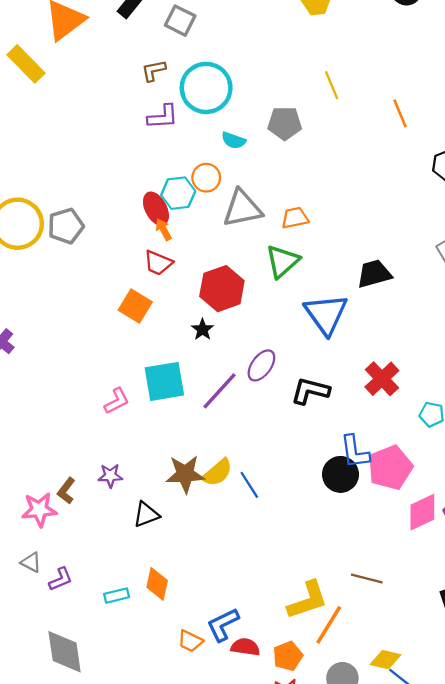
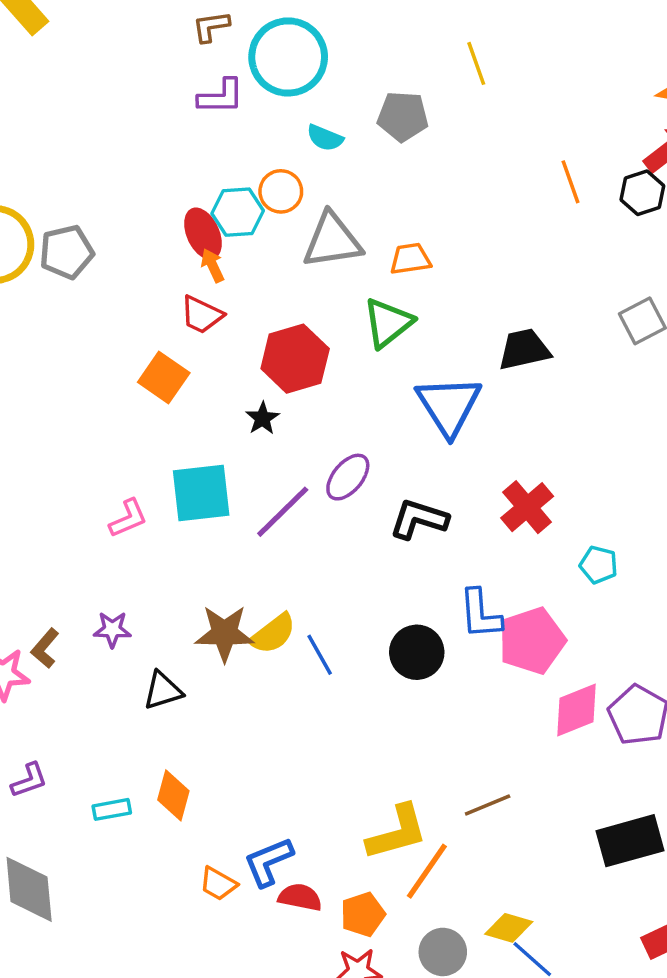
orange line: (400, 113) -> (571, 182), moved
black circle: (340, 474) -> (417, 652), moved
brown line: (367, 579) -> (488, 805), turned -40

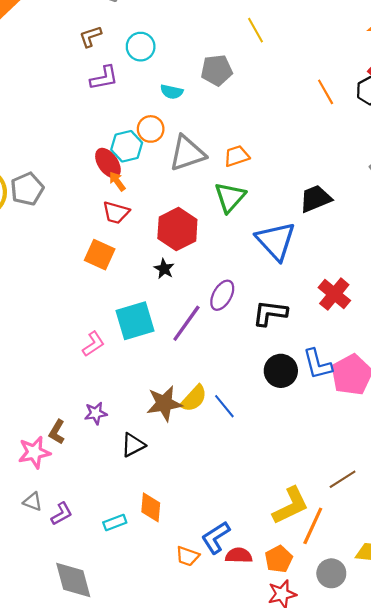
cyan circle: (288, 57) -> (141, 47), size x0.6
black circle: (417, 652) -> (281, 371), moved

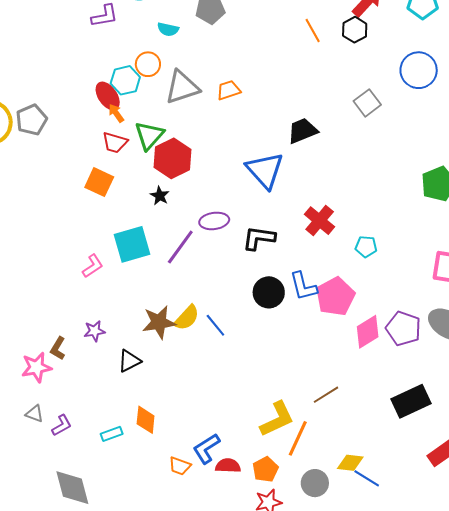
green triangle: (230, 197) -> (149, 135), moved
purple ellipse: (222, 295) -> (214, 221), turned 52

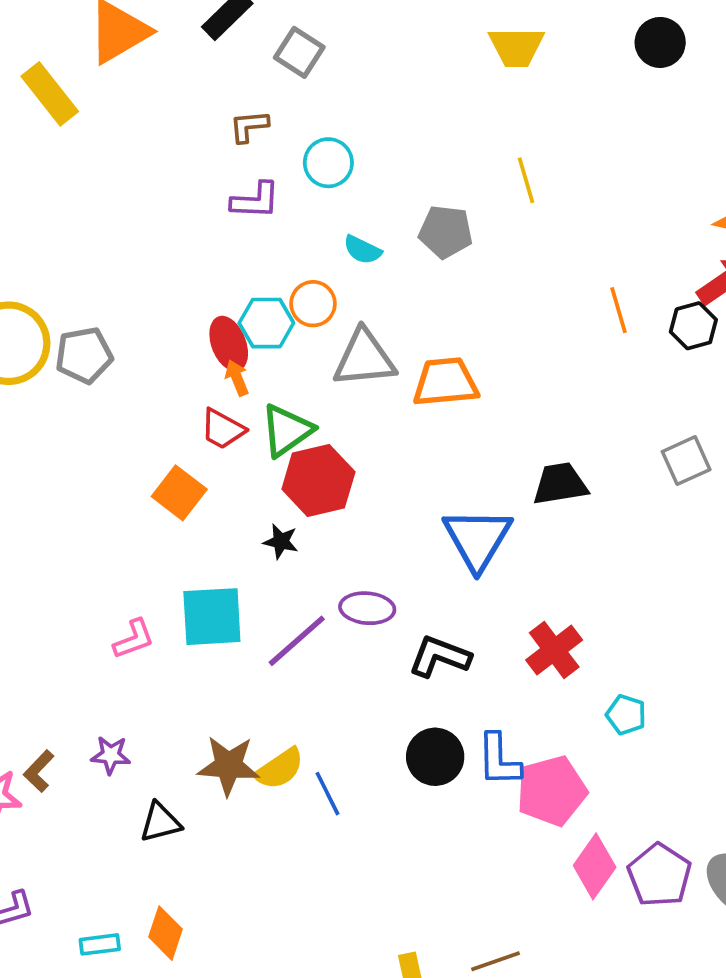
orange trapezoid: (229, 90) -> (445, 382), size x1.5
black star: (160, 196) -> (281, 541), turned -30
pink diamond: (368, 332) -> (595, 866), turned -36

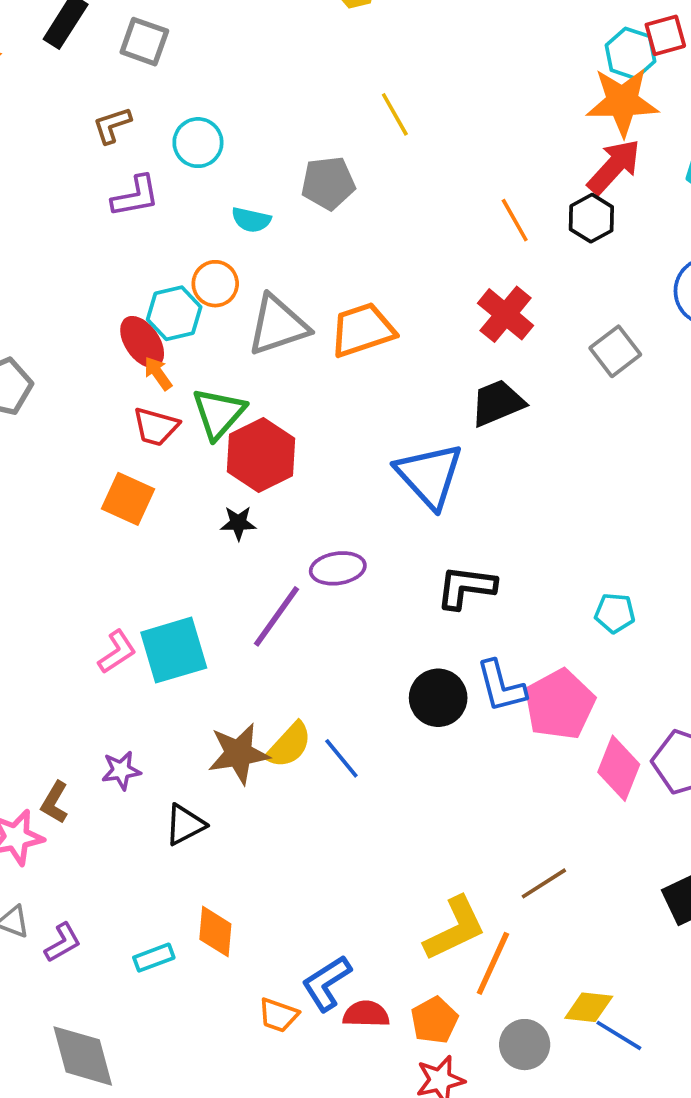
cyan square: (212, 617) -> (174, 650), moved
red cross: (554, 650) -> (506, 314), moved
black L-shape: (440, 656) -> (466, 587), moved

